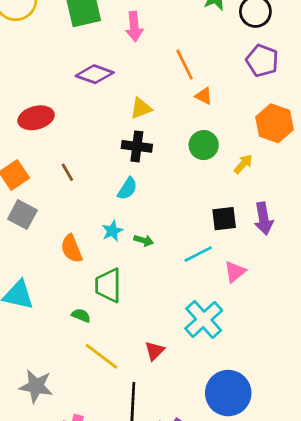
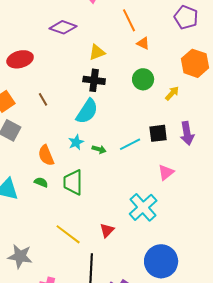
cyan semicircle: (127, 189) -> (87, 111), size x1.5
cyan line: (198, 254) -> (130, 144), moved
green semicircle: (81, 315) -> (41, 182), moved

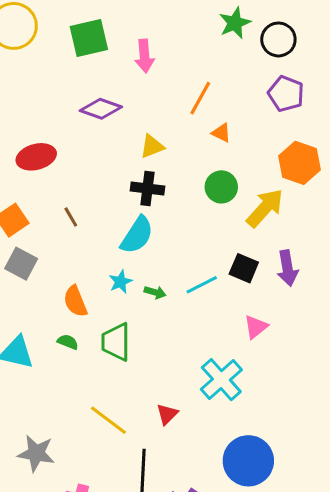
orange line: (129, 20) -> (200, 98), turned 55
yellow arrow: (172, 93) -> (265, 208), size x1.8
black square: (158, 133) -> (244, 268), turned 30

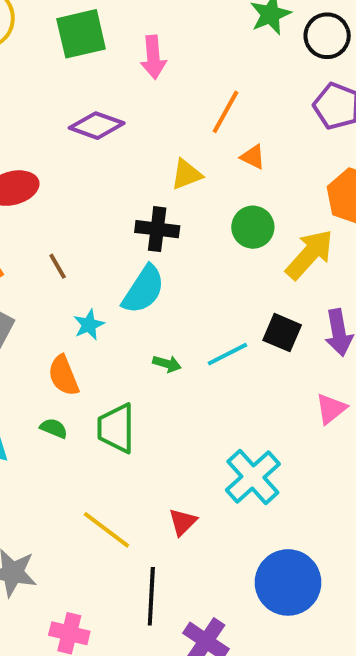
yellow triangle: (152, 146) -> (186, 174), moved
cyan star: (120, 282) -> (89, 325), moved
pink triangle: (256, 327) -> (331, 409), moved

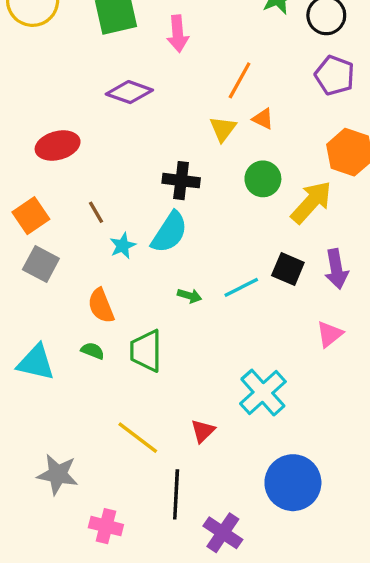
yellow triangle: (186, 174) -> (223, 129), moved, turned -32
cyan star: (89, 325) -> (123, 246), moved

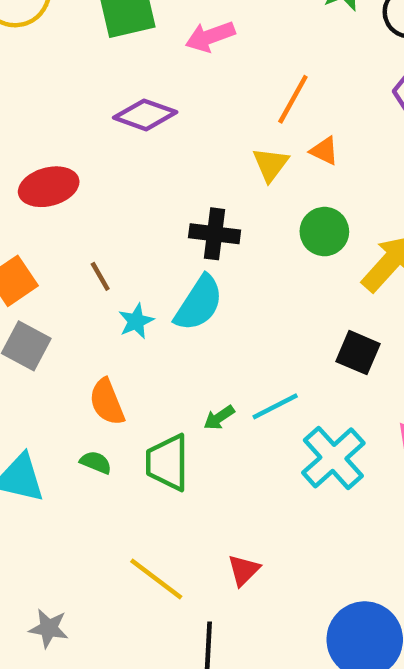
pink arrow: (178, 34) -> (210, 37), turned 75
cyan line: (241, 287) -> (275, 406), moved
green arrow: (189, 296) -> (219, 418), moved, turned 130
cyan cross: (263, 393) -> (333, 458), moved
gray star: (58, 474) -> (49, 628), size x0.7

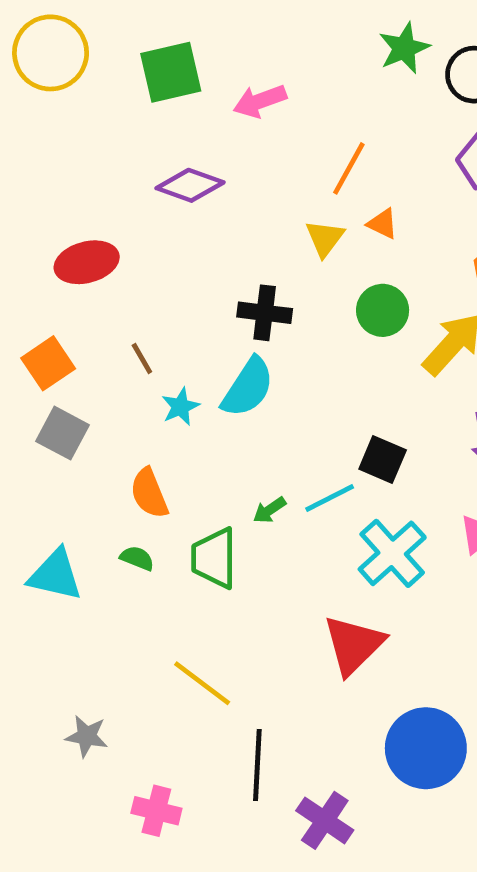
black square: (358, 353) -> (383, 460), moved
red triangle: (244, 570) -> (354, 645), moved, size x1.8

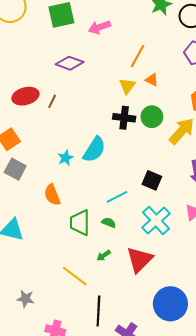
black cross: (265, 313) -> (124, 118), moved
brown line: (142, 358) -> (52, 101), moved, turned 56
cyan line: (330, 498) -> (117, 197), moved
green arrow: (269, 510) -> (104, 255), moved
green semicircle: (137, 558) -> (109, 223), moved

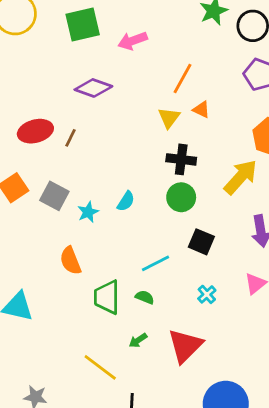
green circle: (152, 117) -> (181, 197), moved
black cross: (124, 118) -> (181, 159), moved
cyan semicircle: (94, 150) -> (126, 201), size x0.6
gray square: (15, 169) -> (54, 196), moved
cyan cross: (156, 221) -> (207, 294), size x0.5

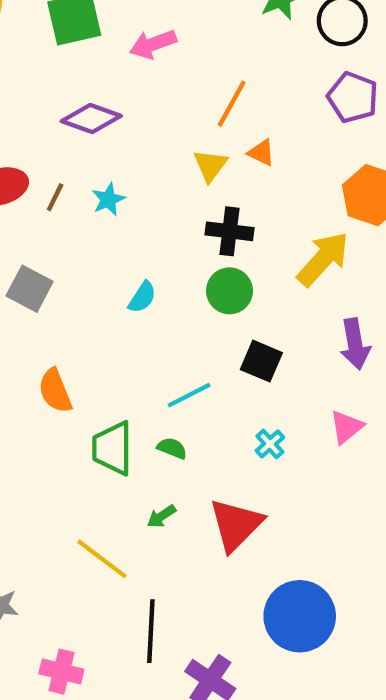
cyan star: (88, 212) -> (108, 199), moved

